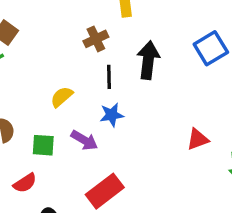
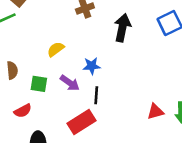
black line: (109, 77) -> (96, 95), moved
red triangle: (198, 139) -> (155, 112), moved

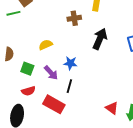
red semicircle: (23, 111) -> (28, 91), moved
red triangle: (155, 112) -> (112, 108), turned 40
red rectangle: (82, 122) -> (54, 104), turned 50

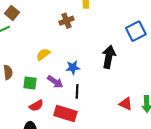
black arrow: (100, 39) -> (109, 57), moved

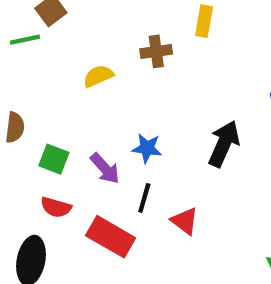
yellow semicircle: (43, 54) -> (98, 76), moved
red triangle: (126, 104) -> (185, 221), moved
red semicircle: (36, 106) -> (56, 207), turned 32

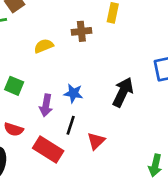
green square: (54, 159) -> (14, 86), moved
purple arrow: (105, 168) -> (46, 105), turned 50
red triangle: (185, 221) -> (96, 141), turned 36

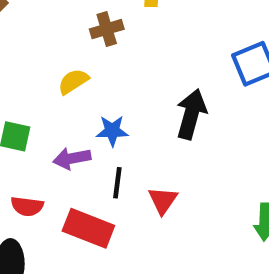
yellow semicircle: (44, 46) -> (73, 81), moved
purple arrow: (46, 105) -> (72, 158), turned 80

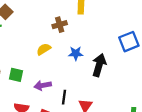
blue star: (112, 131) -> (76, 53), moved

